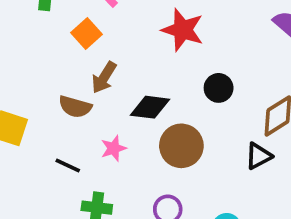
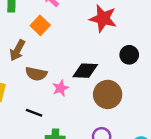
brown arrow: (104, 78) -> (17, 50), moved
pink star: (114, 148) -> (61, 88), moved

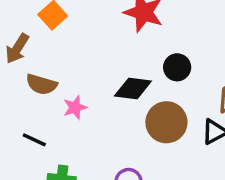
black diamond: (85, 71) -> (133, 89), moved
brown circle: (108, 94) -> (166, 122), moved

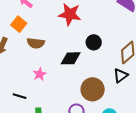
brown semicircle: (41, 84) -> (36, 43), moved
brown circle: (166, 122) -> (93, 89), moved

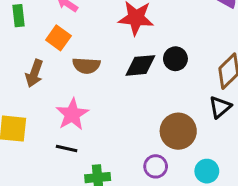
black diamond: (71, 58) -> (140, 65), moved
pink star: (40, 74) -> (72, 114), moved, size x1.5

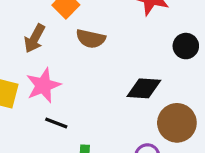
black diamond: (140, 65) -> (144, 88), moved
pink star: (72, 114) -> (43, 85), moved

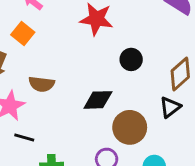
brown semicircle: (91, 39) -> (42, 84), moved

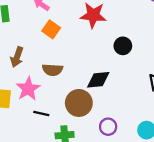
orange square: (23, 33) -> (51, 29), moved
brown circle: (130, 127) -> (79, 103), moved

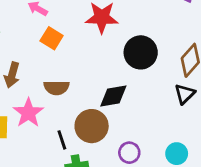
black circle: (123, 46) -> (141, 52), size x1.5
black line: (41, 113) -> (62, 140), moved, turned 63

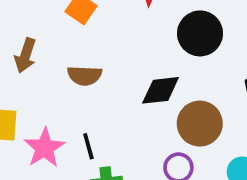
pink star: (28, 113) -> (44, 148), moved
brown circle: (92, 126) -> (200, 124), moved

